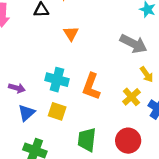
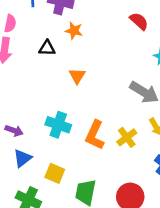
yellow cross: (131, 97) -> (127, 137), moved
yellow square: (57, 111) -> (55, 173), moved

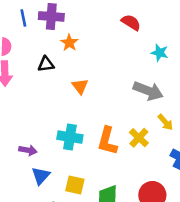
orange star: (74, 31) -> (69, 43), turned 30

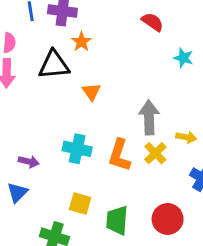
black triangle: (46, 64) -> (54, 65), size x1.6
gray arrow: (148, 91) -> (149, 117), moved, turned -116
yellow arrow: (165, 122) -> (186, 137), turned -42
blue triangle: (41, 176) -> (17, 192), moved

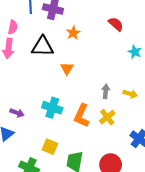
orange star: (81, 42) -> (73, 33), moved
gray arrow: (149, 117) -> (106, 91), size x0.6
yellow arrow: (186, 137) -> (130, 94), moved

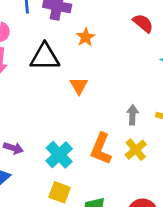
cyan cross: (52, 108) -> (59, 155), moved, turned 30

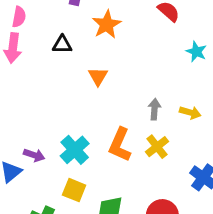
orange star: (86, 37) -> (107, 25), size x1.4
black triangle: (45, 57) -> (62, 45), size x0.6
purple arrow: (13, 148) -> (34, 155), moved

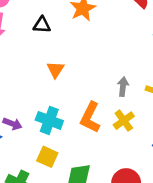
orange triangle: (98, 76) -> (55, 70), moved
cyan cross: (75, 150) -> (49, 120), turned -30

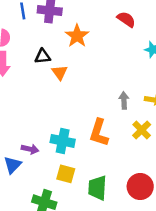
orange triangle: (55, 70) -> (60, 72), moved
yellow cross: (124, 121) -> (142, 130), moved

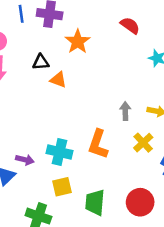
orange triangle: (60, 72) -> (58, 80), turned -35
yellow square: (66, 174) -> (62, 187), turned -30

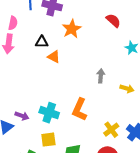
gray arrow: (125, 111) -> (101, 76), moved
yellow cross: (143, 143) -> (111, 130), moved

